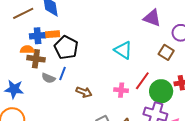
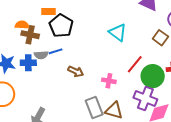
blue cross: (38, 36) -> (28, 63), moved
blue line: (63, 73) -> (56, 51), turned 48
gray semicircle: (48, 78) -> (41, 55), turned -32
pink cross: (121, 90) -> (109, 81), moved

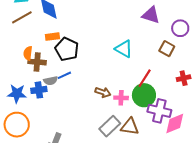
orange semicircle: (22, 25) -> (28, 53), turned -80
brown arrow: (76, 71) -> (103, 92), moved
green circle: (153, 76) -> (144, 95), moved
gray rectangle: (94, 107) -> (110, 126), turned 75

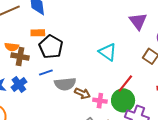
purple triangle: (151, 15) -> (138, 21), turned 30
orange semicircle: (28, 53) -> (12, 47), turned -96
gray semicircle: (51, 81) -> (65, 84), moved, size x1.5
blue cross: (39, 90) -> (19, 85), turned -35

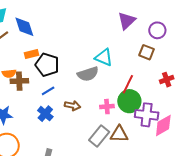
purple triangle: (138, 21) -> (127, 21), turned 36
gray semicircle: (65, 84) -> (88, 74), moved
blue cross: (19, 85) -> (45, 114), moved
brown arrow: (82, 93) -> (72, 106), moved

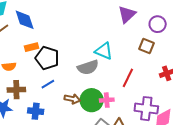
brown cross: (19, 81) -> (16, 90), moved
green circle: (129, 101) -> (92, 100), moved
blue cross: (45, 114) -> (36, 111), moved, turned -35

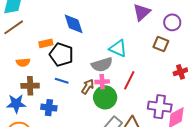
blue diamond: (25, 20) -> (74, 24), moved
red line: (128, 78) -> (129, 80), moved
blue line: (48, 84) -> (62, 81), turned 48
brown arrow: (72, 99) -> (88, 87), moved, turned -70
pink cross: (107, 100) -> (102, 82), moved

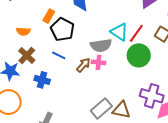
orange rectangle: (46, 43) -> (49, 16), turned -56
red line: (129, 80) -> (136, 33), moved
brown cross: (30, 86) -> (27, 55), turned 36
green circle: (105, 97) -> (139, 55), moved

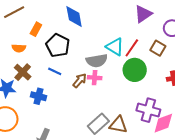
orange rectangle: (49, 16) -> (36, 29), moved

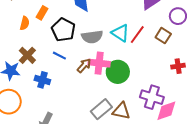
orange semicircle: (19, 48) -> (25, 23), moved, turned -80
gray semicircle: (97, 61) -> (92, 37), moved
green circle: (135, 70) -> (118, 72), moved
pink cross: (95, 78) -> (99, 63), size x1.5

